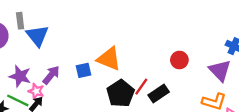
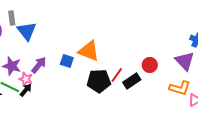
red circle: (179, 60) -> (150, 65), moved
blue square: (84, 70) -> (67, 61), turned 32
black pentagon: (121, 93) -> (99, 81), turned 30

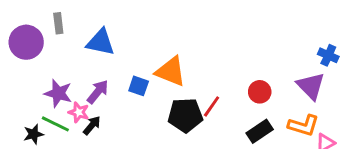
blue triangle: (27, 31) -> (101, 42), moved, turned -40
black rectangle: (132, 81) -> (260, 131), moved
black arrow: (26, 90) -> (92, 125), moved

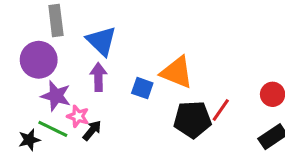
gray rectangle: (58, 23) -> (56, 21), size x1.4
purple circle: (26, 42) -> (39, 60), moved
blue triangle: (101, 42) -> (101, 41), turned 32
purple arrow: (98, 92) -> (98, 77), moved, turned -40

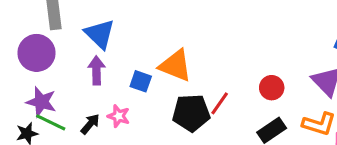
purple star: (56, 96) -> (41, 102), moved
pink star: (78, 116) -> (119, 116), moved

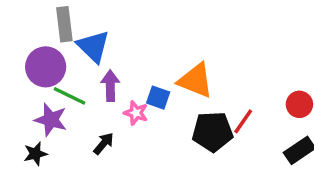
blue triangle: (100, 34) -> (93, 46), moved
pink star: (119, 116) -> (136, 113), moved
green line: (51, 122) -> (69, 96), moved

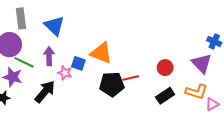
blue triangle: (93, 46) -> (54, 26), moved
red line: (243, 121) -> (131, 78), turned 42
black arrow: (104, 144) -> (45, 92), size x1.6

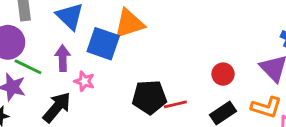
orange triangle: (101, 53) -> (129, 23), moved, turned -40
blue square: (78, 63) -> (103, 44), moved, size x1.6
red line: (131, 78) -> (175, 104), moved

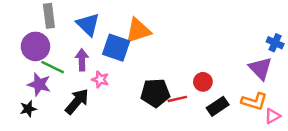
red circle: (223, 74) -> (203, 82), moved

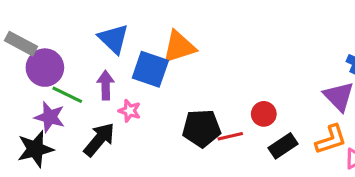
gray rectangle: (49, 16) -> (21, 44), moved, turned -55
orange L-shape: (254, 101) -> (331, 139), turned -35
black star: (28, 109) -> (35, 149), size x1.6

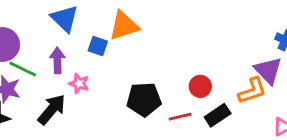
blue square: (150, 69) -> (98, 46), size x0.6
red line: (230, 136) -> (180, 117), moved
orange L-shape: (331, 139) -> (252, 91), moved

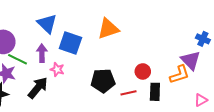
orange triangle: (124, 26) -> (108, 29), moved
blue square: (98, 46) -> (70, 43), size x1.6
black rectangle: (218, 115) -> (155, 92), turned -54

